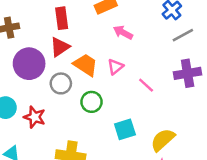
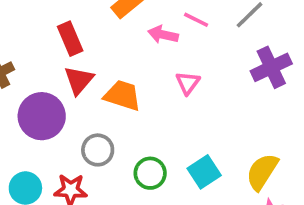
pink triangle: (115, 67) -> (188, 83), moved
gray circle: (61, 83) -> (98, 150), moved
pink line: (146, 85) -> (196, 20), moved
green circle: (91, 102) -> (150, 173), moved

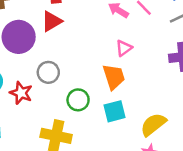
orange trapezoid: (122, 95) -> (114, 77), moved, turned 36

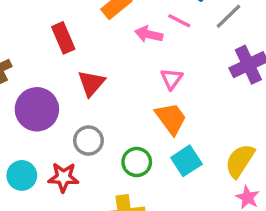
red triangle: (52, 21) -> (91, 83), moved

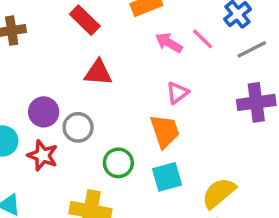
red rectangle: (63, 38) -> (85, 20), turned -40
red triangle: (91, 83) -> (98, 73), turned 36
purple circle: (37, 109) -> (44, 112), moved, size x0.7

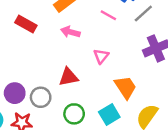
pink arrow: (169, 43) -> (70, 32), moved
red triangle: (98, 73) -> (68, 77), moved
orange trapezoid: (165, 131) -> (125, 87), moved

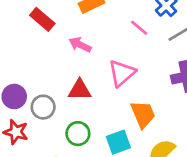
pink arrow: (70, 32) -> (80, 45), moved
pink triangle: (101, 56) -> (122, 73), size x1.5

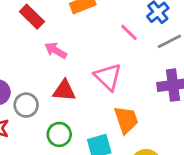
pink arrow: (80, 45) -> (56, 50), moved
pink triangle: (122, 73) -> (108, 77), turned -40

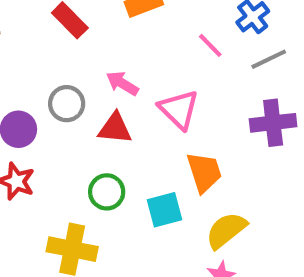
pink arrow: (56, 50) -> (122, 83), moved
gray circle: (26, 105) -> (67, 104), moved

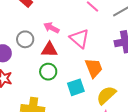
green circle: (107, 192) -> (48, 72), moved

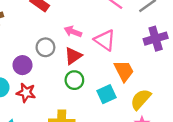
red triangle: (49, 50) -> (73, 56), turned -30

